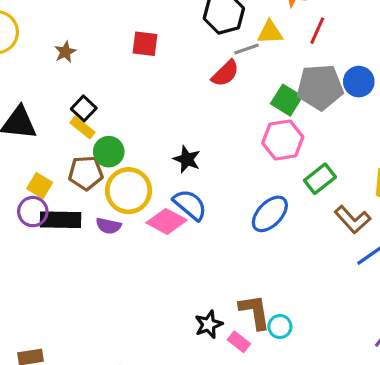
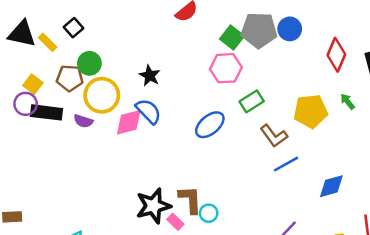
yellow rectangle: (83, 127) -> (48, 42), moved
pink diamond: (166, 221) -> (129, 122), turned -48
black star: (209, 324) -> (153, 206), size x1.6

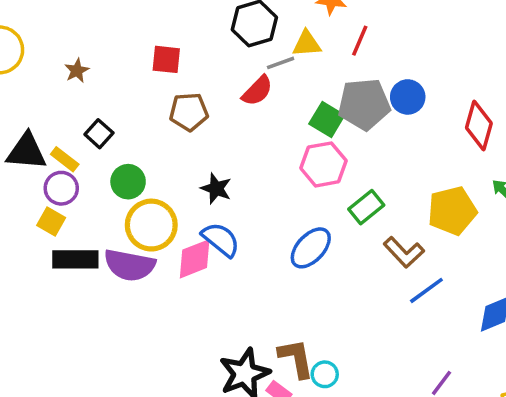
brown pentagon: (70, 78) -> (189, 112), moved
purple circle: (26, 104) -> (61, 188), moved
purple semicircle: (83, 121) -> (130, 265), size x1.8

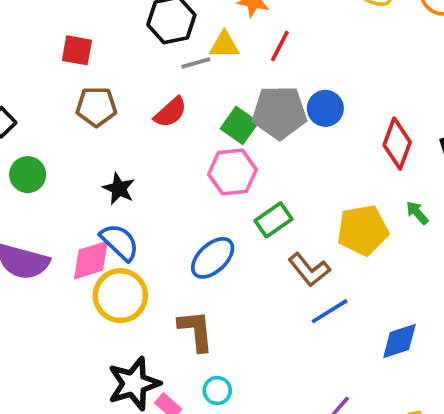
red semicircle: (257, 91) -> (170, 112), moved
yellow circle: (151, 225) -> (120, 296), moved
brown L-shape: (296, 358) -> (196, 331), moved

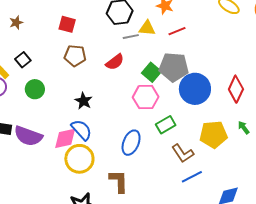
red line: (280, 46) -> (177, 31), turned 36
blue circle: (325, 108) -> (195, 89), moved, size x1.6
blue ellipse: (213, 258) -> (131, 143), turned -30

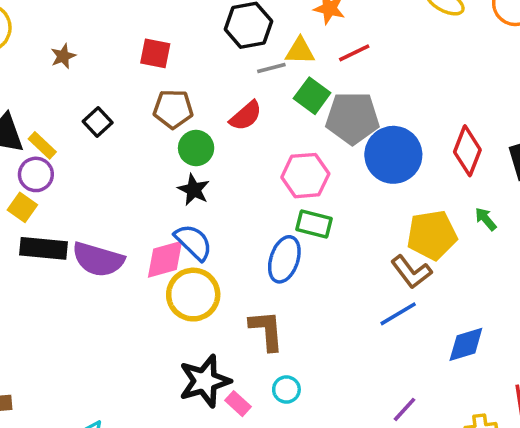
black square: (23, 60) -> (98, 122), moved
green square: (152, 72) -> (312, 96), moved
green circle: (35, 89) -> (196, 148), moved
green rectangle: (166, 125) -> (314, 224), moved, turned 48
brown L-shape: (183, 153) -> (411, 272), moved

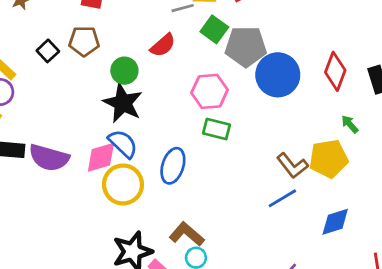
brown pentagon: (173, 109) -> (84, 41), moved
black star: (194, 190) -> (123, 103), size x1.6
yellow pentagon: (432, 235) -> (329, 159), moved
blue ellipse: (284, 259) -> (173, 166), moved
brown L-shape: (267, 330) -> (187, 234), moved, turned -44

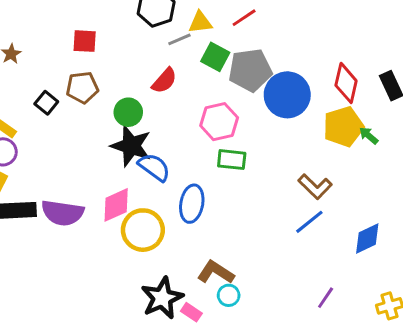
blue semicircle: (123, 144) -> (154, 167), moved
yellow pentagon: (329, 159) -> (343, 127), moved

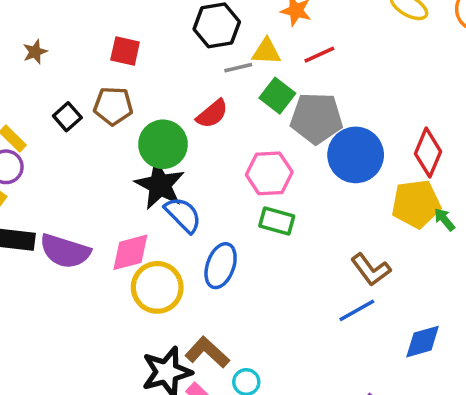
green circle: (128, 112) -> (163, 144), size x1.4
brown L-shape: (216, 272) -> (207, 352), moved

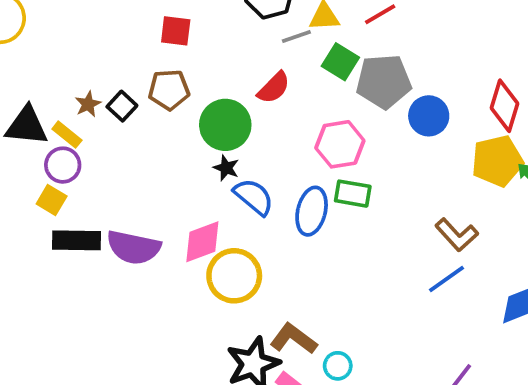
brown star: (35, 52) -> (88, 104), moved
blue circle: (356, 155) -> (429, 116), size x0.7
black star: (160, 185) -> (226, 168), size x0.5
blue ellipse: (221, 266) -> (312, 211), moved

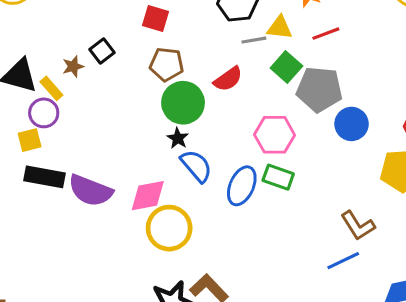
brown pentagon: (169, 90) -> (167, 64), moved
black square: (122, 106) -> (102, 51), moved
yellow square: (52, 200) -> (30, 140), turned 35

